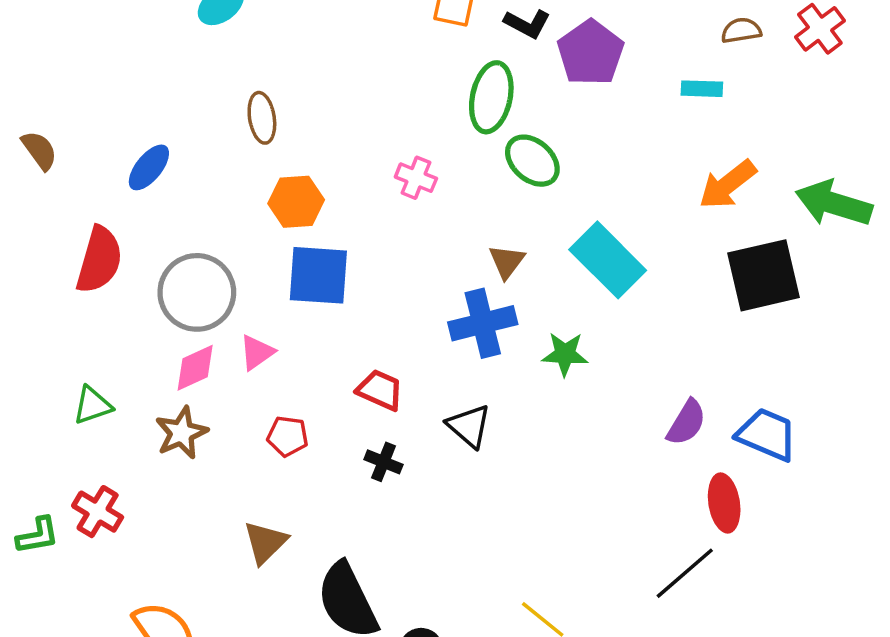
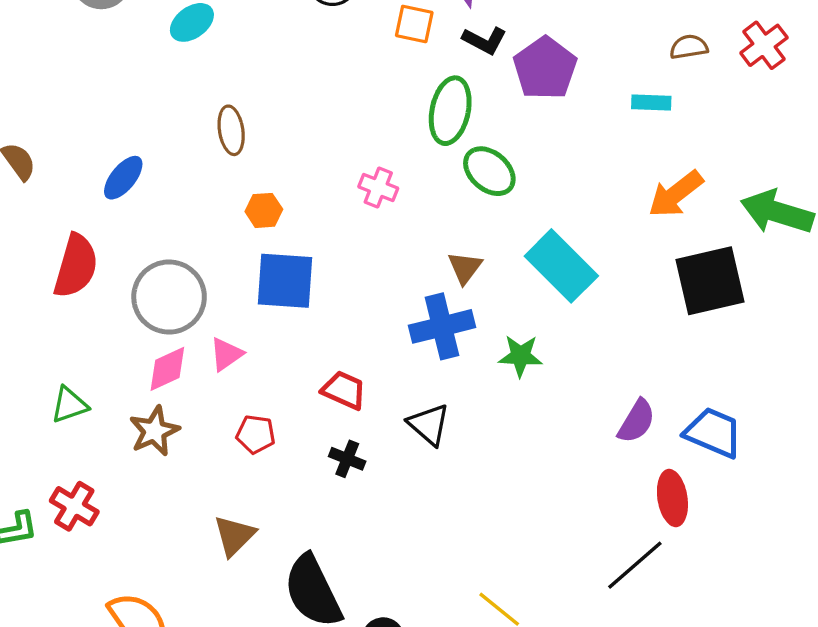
orange hexagon: (296, 202) -> (264, 210), size x0.7

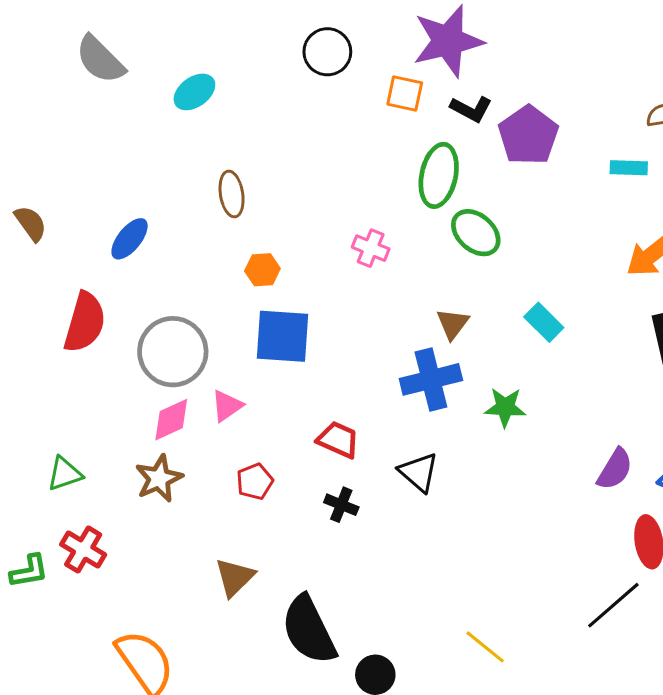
cyan rectangle: (561, 266) -> (544, 322), size x0.6
green triangle: (69, 405) -> (65, 474), moved
red pentagon: (256, 434) -> (255, 482), turned -30

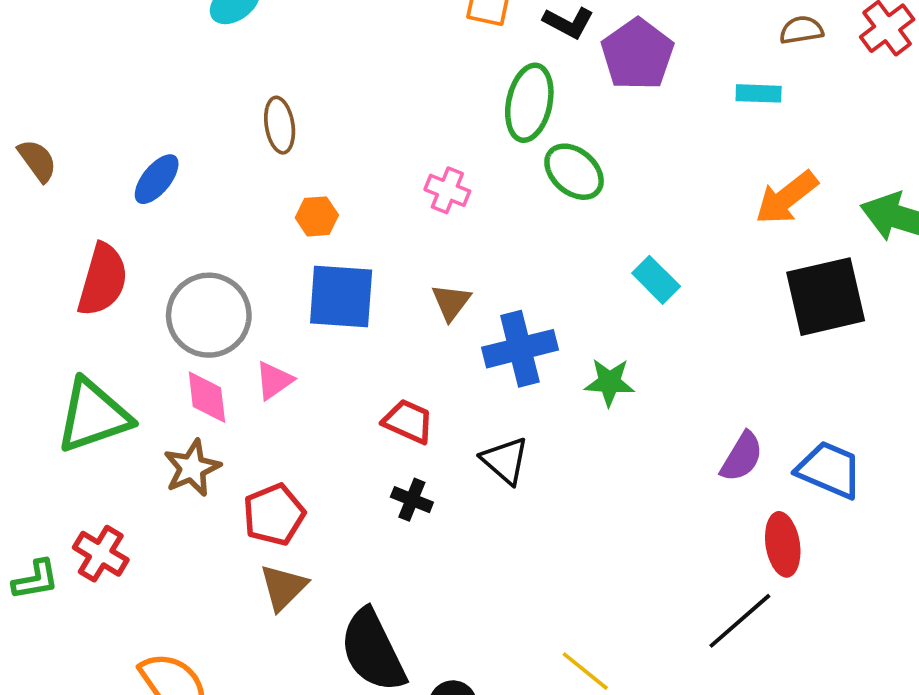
brown triangle: (453, 324) -> (451, 302), moved
pink diamond: (171, 420) -> (207, 397), turned -72
green triangle: (65, 474) -> (93, 416), moved, size x1.8
red pentagon: (255, 482) -> (274, 515), moved, size x1.4

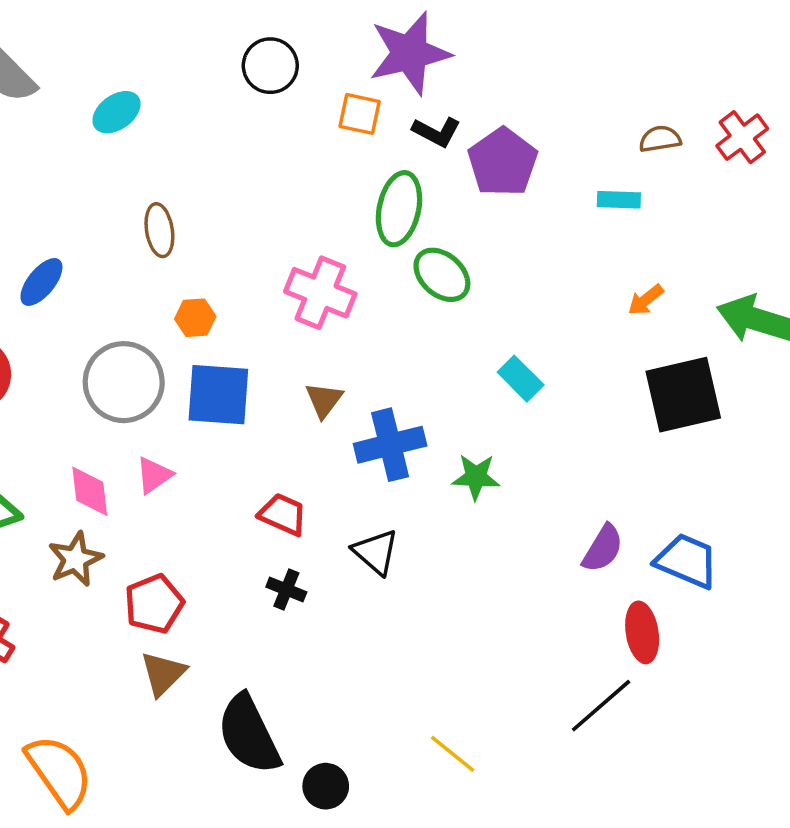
pink cross: (447, 190) -> (320, 293), size x1.6
orange arrow: (786, 198) -> (646, 300), size x0.6
gray circle: (209, 315) -> (124, 382), moved

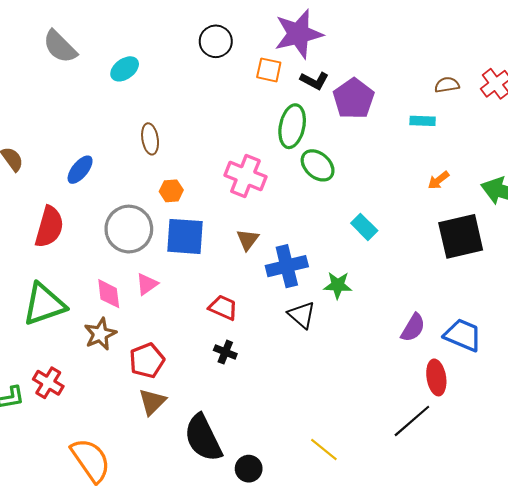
black triangle: (376, 552) -> (302, 315), moved

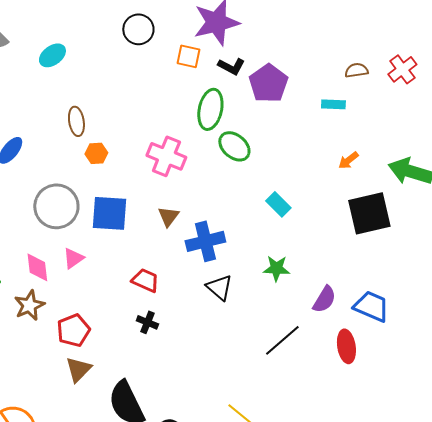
orange hexagon: (171, 191) -> (96, 153), moved
green star: (338, 285) -> (276, 268), moved
black line: (412, 421) -> (282, 340), moved

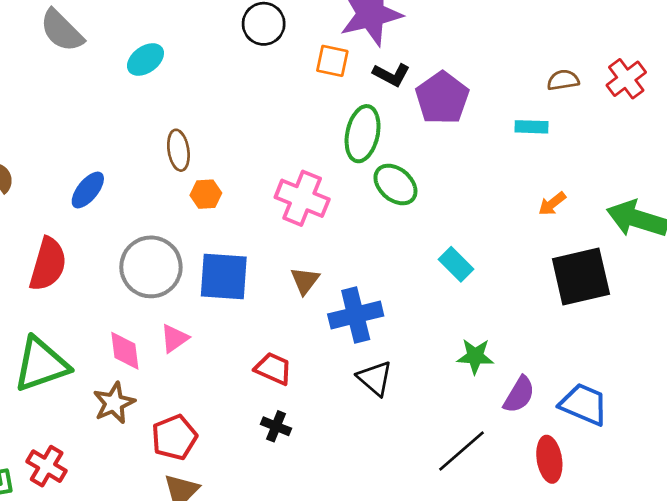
green star: (276, 268) -> (475, 356), moved

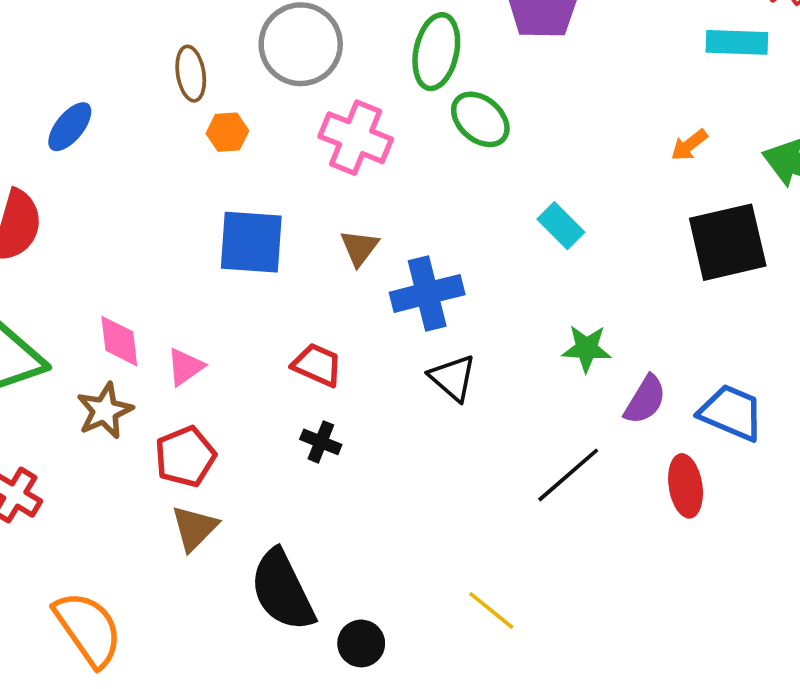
cyan rectangle: (531, 127) -> (737, 42), moved, size x1.4
gray circle: (151, 267) -> (301, 44), moved
pink triangle: (174, 338) -> (185, 367), moved

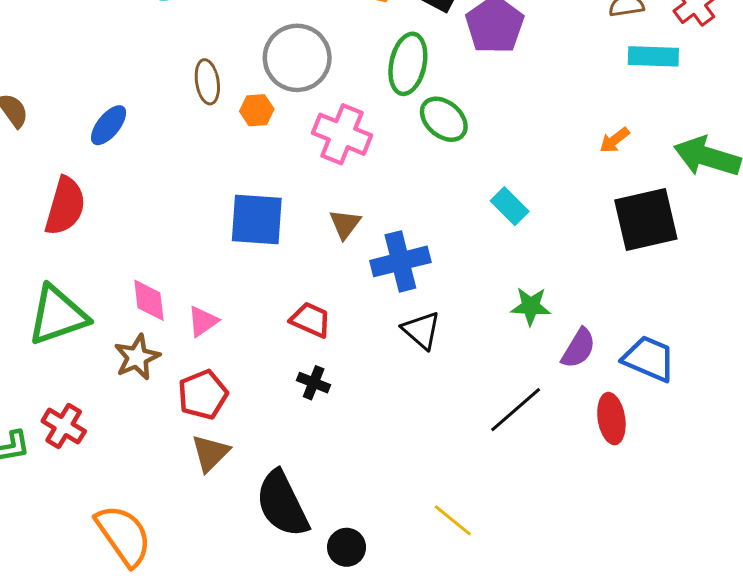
orange hexagon: (227, 132) -> (257, 110), moved

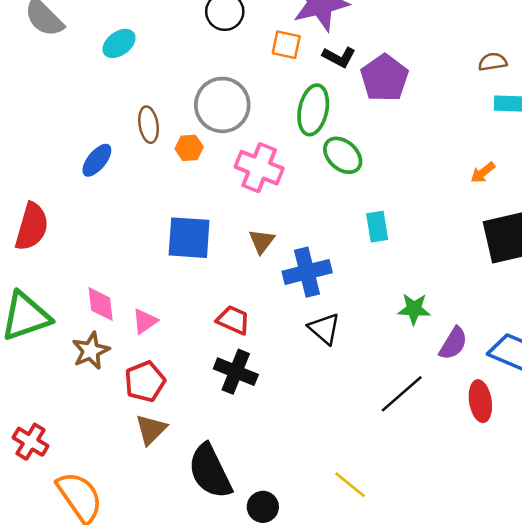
blue ellipse: (109, 125) -> (97, 160), moved
cyan rectangle: (510, 206) -> (377, 227), moved, turned 36
black cross: (314, 383) -> (236, 372), size x1.6
red cross: (64, 426) -> (31, 442), moved

